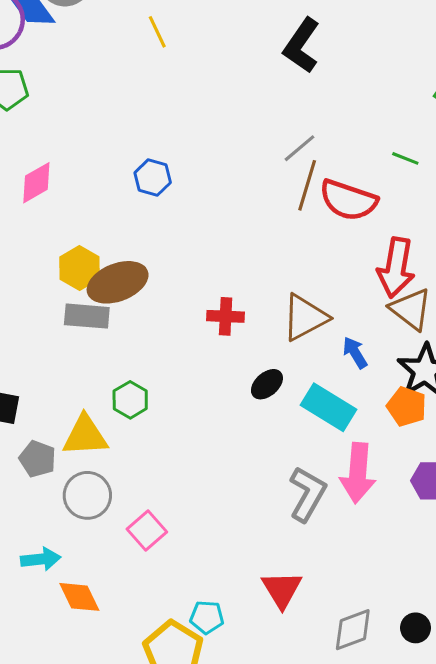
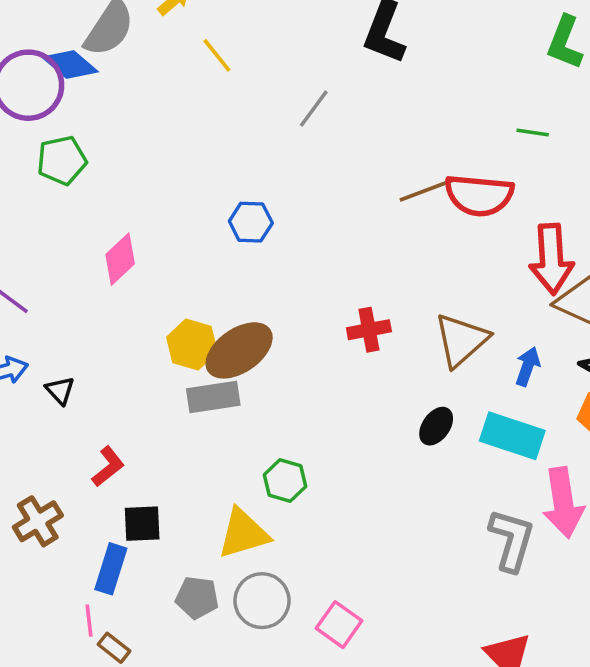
gray line: (300, 148) -> (314, 109), moved
brown line: (307, 185) -> (428, 189), turned 66
red cross: (226, 316) -> (369, 330), moved
blue arrow: (355, 353) -> (528, 366), turned 64
gray pentagon: (38, 459) -> (197, 598), moved

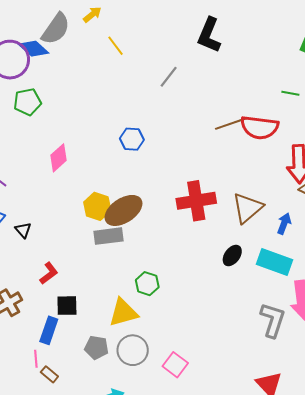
red cross: (369, 330) -> (196, 201), size x1.6

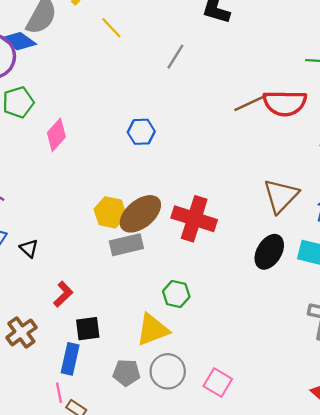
pink diamond: (59, 158) -> (56, 135), moved
red cross: (196, 201) -> (194, 219), moved, turned 33
black ellipse: (232, 255) -> (269, 252), size x1.4

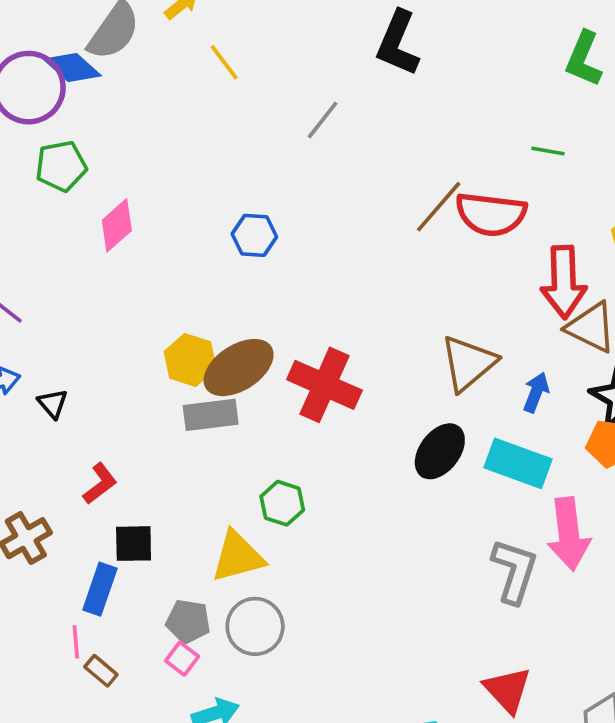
brown line: (252, 102) -> (439, 207), turned -30
pink square: (218, 383) -> (182, 659), moved, size x0.7

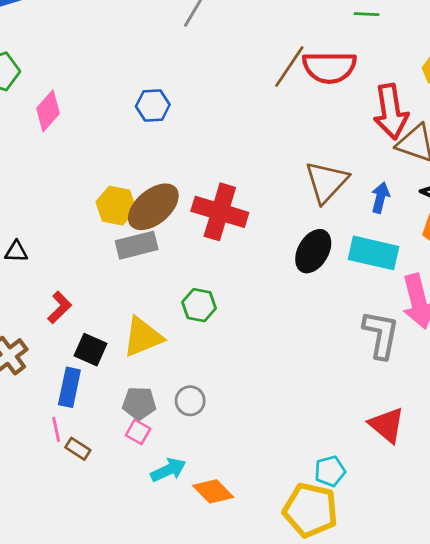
black triangle: (53, 404) -> (16, 252), turned -40
black square: (134, 544) -> (91, 350), turned 32
yellow triangle: (238, 557) -> (143, 337), moved
gray circle: (255, 626) -> (190, 401), size x0.7

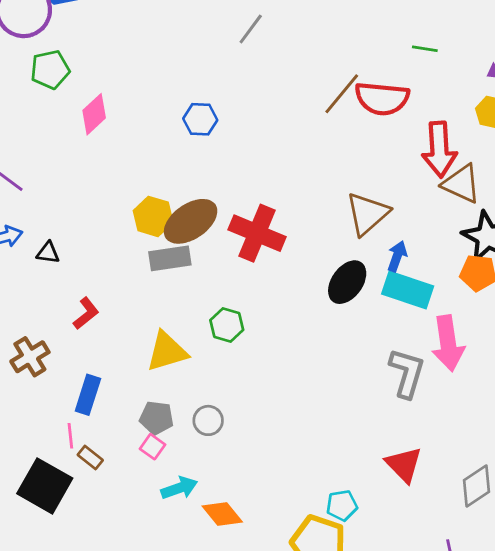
blue arrow: (380, 198) -> (397, 256), moved
black square: (91, 350) -> (45, 486), moved, size x1.6

